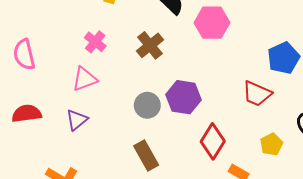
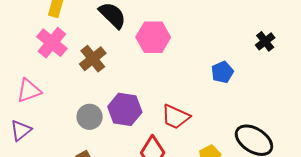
pink cross: (95, 42) -> (52, 43), moved, size x1.4
blue pentagon: (283, 58) -> (222, 72), size x0.7
red trapezoid: (257, 94) -> (176, 117), moved

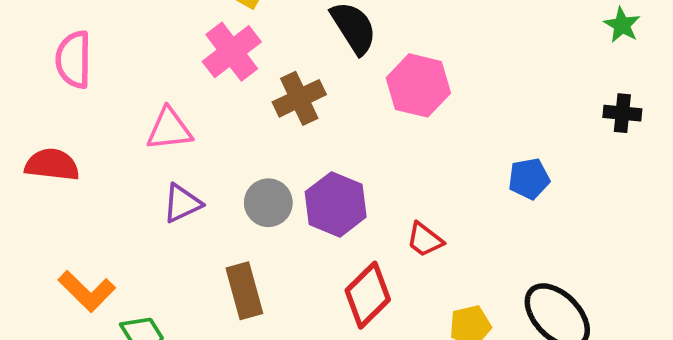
black cross: (265, 41) -> (622, 113), moved, turned 30
red trapezoid: (176, 117) -> (425, 240), size x0.7
purple triangle: (21, 130) -> (182, 203), moved

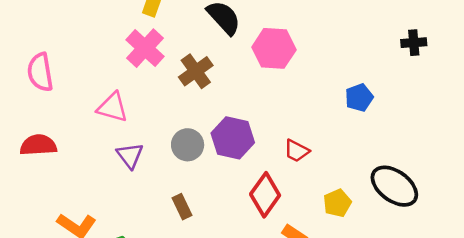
pink triangle: (169, 129) -> (112, 107), turned 32
purple triangle: (182, 203) -> (130, 155), turned -32
brown rectangle: (244, 291) -> (182, 207), size x0.7

